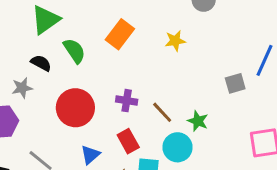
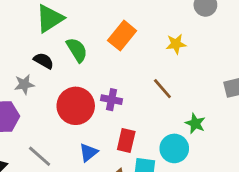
purple cross: (127, 101) -> (112, 100), moved
brown line: (162, 112) -> (162, 89), moved
red rectangle: (128, 141) -> (126, 140), turned 40

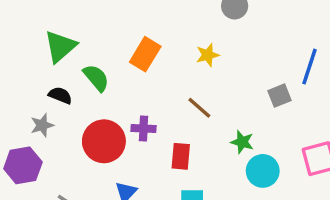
red rectangle: (126, 140) -> (181, 156), moved
cyan circle: (174, 148) -> (263, 171), moved

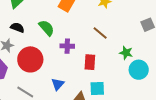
green semicircle: (96, 78) -> (47, 28), moved
red circle: (104, 141) -> (30, 59), moved

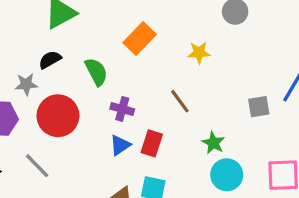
black semicircle: (17, 28) -> (50, 60), turned -64
blue triangle: (58, 84) -> (120, 145), moved

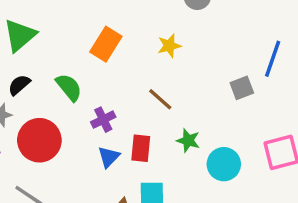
purple cross: (122, 109) -> (103, 120), turned -30
green star: (213, 143) -> (188, 140), moved

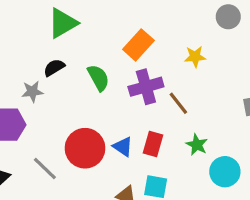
purple cross: (103, 120) -> (146, 87), moved, size x1.5
red circle: (39, 140) -> (85, 148), moved
blue triangle: (109, 157) -> (123, 147), turned -50

